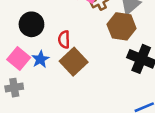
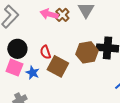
brown hexagon: (122, 26) -> (87, 52), moved
pink square: (19, 58) -> (14, 68), moved

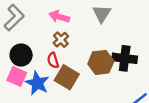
brown cross: (62, 15) -> (61, 40), moved
blue star: (33, 73) -> (37, 83), size x1.5

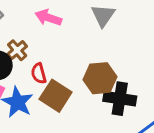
brown cross: (61, 40) -> (17, 50), moved
black cross: (125, 58) -> (120, 99), moved

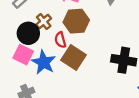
brown hexagon: (100, 78) -> (76, 21), moved

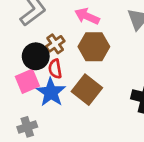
red semicircle: (60, 40) -> (55, 69), moved
pink square: (23, 55) -> (27, 81), turned 36

